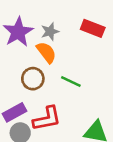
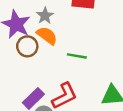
brown circle: (33, 79) -> (27, 46), moved

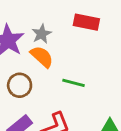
brown circle: (27, 46) -> (20, 85), moved

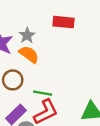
green line: (74, 83) -> (43, 93), moved

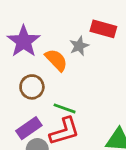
gray star: (27, 35) -> (79, 46), moved

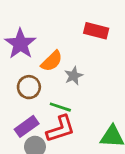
gray star: (79, 46) -> (74, 76), moved
orange semicircle: (56, 60) -> (52, 61), turned 90

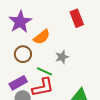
red rectangle: (96, 31) -> (77, 18), turned 48
gray star: (74, 76) -> (62, 57), moved

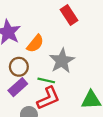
gray star: (62, 57) -> (62, 61), size x1.6
purple rectangle: (18, 83) -> (18, 87), moved

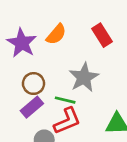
red rectangle: (69, 15) -> (102, 35), moved
orange semicircle: (35, 44) -> (56, 34), moved

